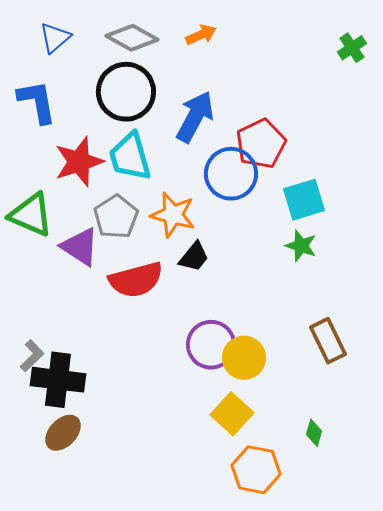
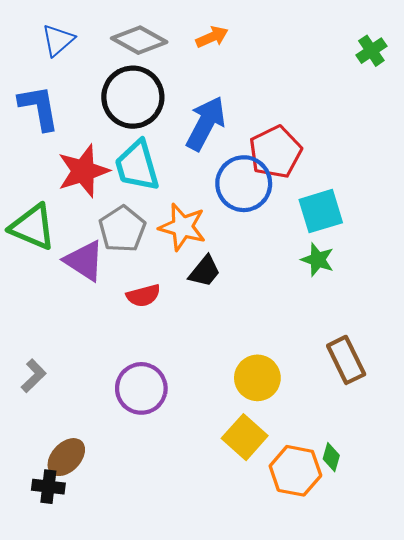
red semicircle: (136, 280) -> (143, 296), size x0.6
purple circle: (211, 345) -> (141, 388), moved
black cross: (58, 380) -> (48, 487), moved, size x0.6
orange hexagon: (256, 470) -> (295, 471), moved

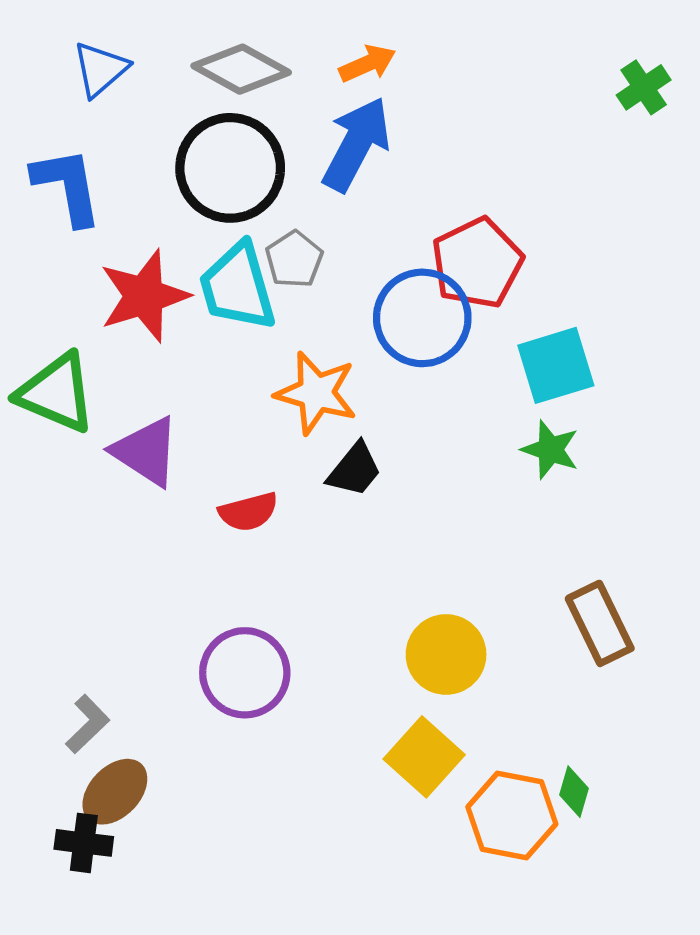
blue arrow: (206, 124) -> (356, 144), moved
gray pentagon: (122, 229) -> (294, 259), moved, size x0.7
gray L-shape: (34, 376) -> (87, 724), moved

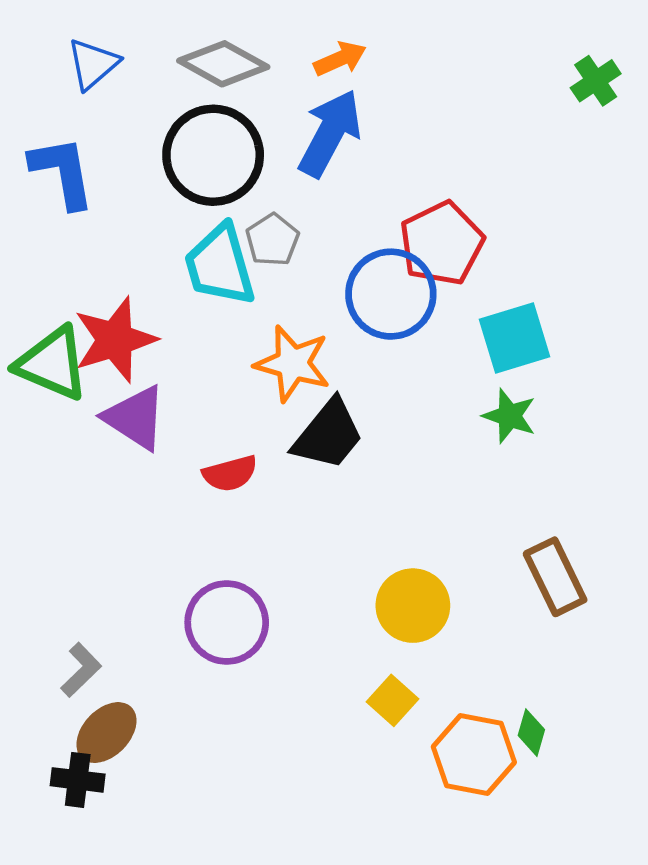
red star: (144, 296) -> (115, 340), moved
black trapezoid: (355, 470) -> (328, 435), size x1.4
yellow square: (424, 757) -> (393, 700), size x0.7

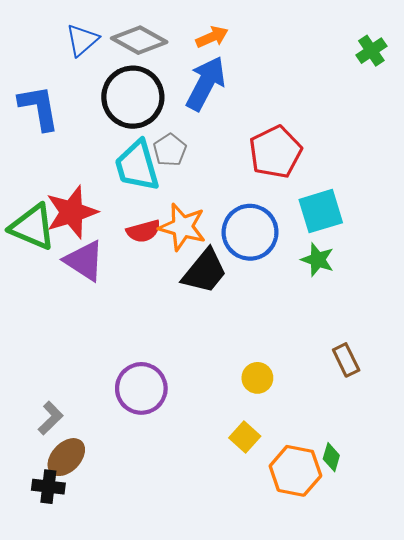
blue triangle: (93, 64) -> (82, 40), moved
blue circle: (391, 294) -> (250, 232), moved
red semicircle: (230, 474) -> (143, 231), moved
brown rectangle: (555, 577) -> (346, 360), size x0.7
yellow circle: (413, 606) -> (257, 378), size x0.7

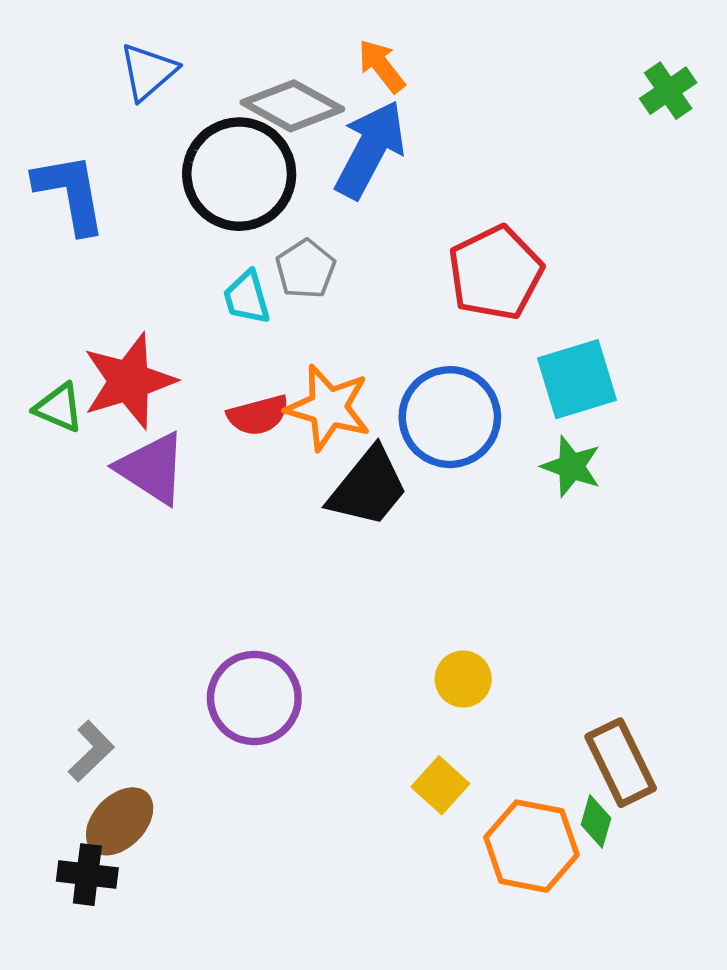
orange arrow: (212, 37) -> (382, 66), turned -104
gray diamond: (139, 40) -> (292, 106), moved
cyan trapezoid: (137, 166) -> (247, 298), size x0.6
green triangle: (33, 227) -> (59, 408), size x0.6
brown rectangle: (346, 360) -> (621, 763), moved, size x1.4

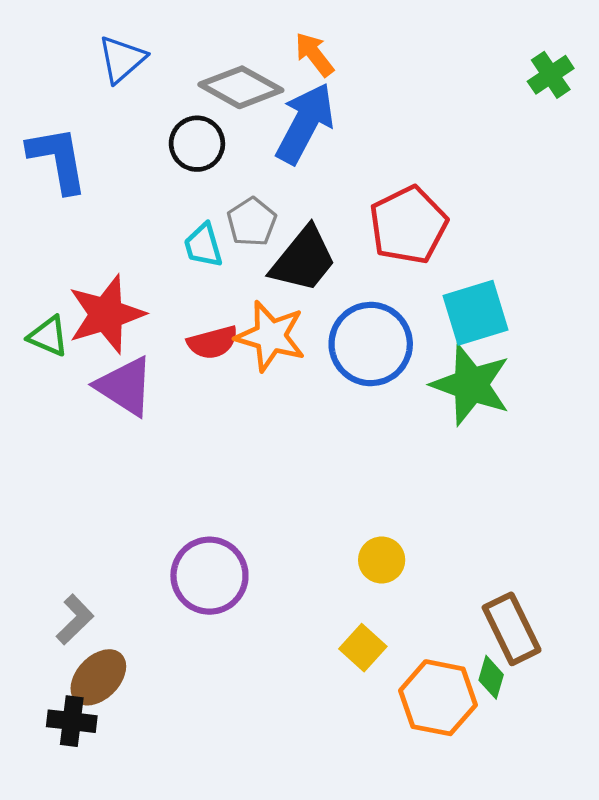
black circle: (239, 174) -> (197, 144), size x0.6
green star: (571, 466) -> (471, 385), size x1.6
black trapezoid: (368, 487) -> (303, 259), moved

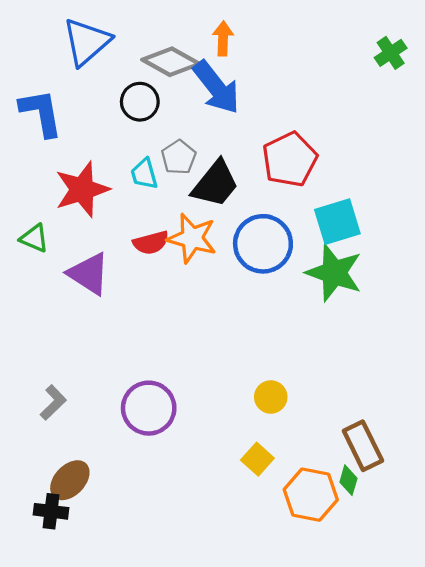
orange arrow: (314, 54) -> (223, 38), turned 40
blue triangle: (122, 59) -> (87, 42), size x1.4
blue arrow: (305, 123) -> (216, 87), turned 114
red star: (106, 314) -> (82, 189), moved
gray L-shape: (75, 619) -> (53, 403), moved

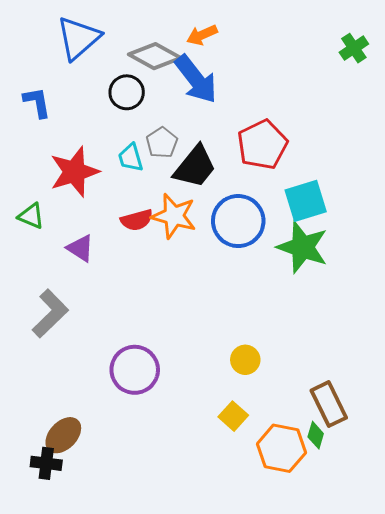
orange arrow: (223, 38) -> (202, 35), turned -116
blue L-shape: (41, 113) -> (37, 102), size x0.7
purple triangle: (89, 274) -> (80, 248), size x0.7
gray L-shape: (53, 403) -> (50, 314), moved, size x1.5

